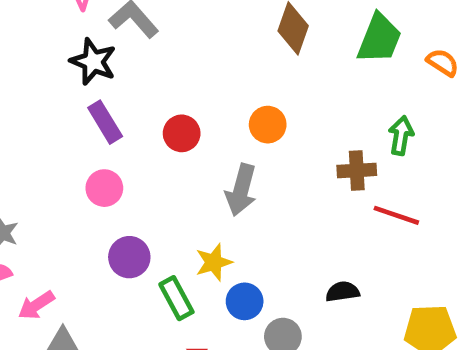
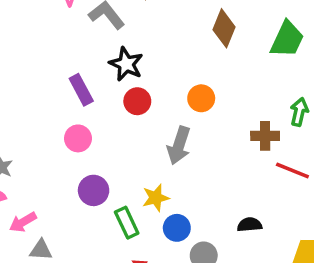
black star: (93, 62) -> (126, 64), moved

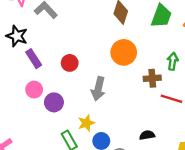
black star: (126, 64) -> (17, 36), moved
orange circle: (201, 98) -> (124, 52), moved, size x1.5
purple circle: (94, 190) -> (54, 102), moved

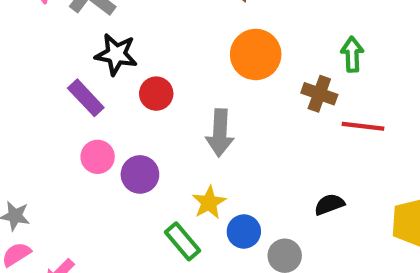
black star: (17, 36) -> (116, 54), moved
brown cross: (152, 78) -> (319, 94), turned 35

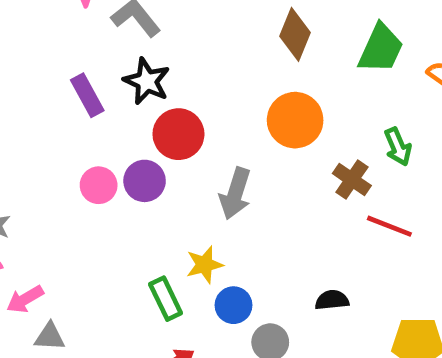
green arrow: (352, 54) -> (398, 147), turned 144
red circle: (156, 94) -> (178, 134), size x1.4
purple rectangle: (86, 98) -> (87, 95), moved
purple circle: (140, 174) -> (145, 181), moved

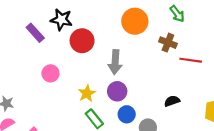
green arrow: (398, 147) -> (177, 14), moved
purple circle: (145, 181) -> (117, 91), moved
yellow star: (204, 265) -> (87, 93), moved

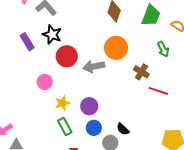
green arrow: (177, 14) -> (163, 49), moved
gray arrow: (115, 62) -> (94, 66), moved, turned 65
pink circle: (50, 73) -> (45, 82), moved
black semicircle: (172, 101) -> (123, 129), moved, turned -128

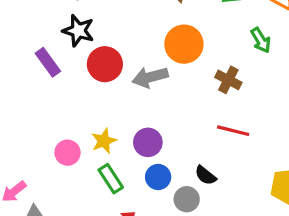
purple rectangle: (27, 42) -> (48, 62), moved
pink circle: (45, 82) -> (68, 153), moved
red line: (158, 91) -> (233, 131), moved

